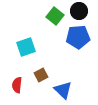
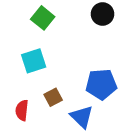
green square: (55, 16) -> (43, 18), moved
blue pentagon: (78, 37) -> (101, 84), moved

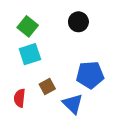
black circle: (103, 14) -> (78, 22), moved
green square: (43, 18) -> (28, 26), moved

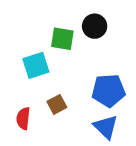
green square: (28, 26) -> (62, 39), moved, turned -30
blue triangle: (73, 104) -> (106, 127), moved

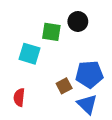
cyan square: (36, 65) -> (30, 54), turned 35
brown square: (57, 104) -> (64, 86), moved

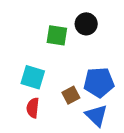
cyan square: (30, 54) -> (33, 77), moved
red semicircle: (19, 97) -> (33, 108), moved

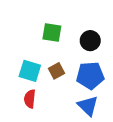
black circle: (86, 24) -> (90, 41), moved
brown square: (71, 95) -> (56, 71), moved

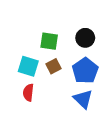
green square: (52, 33) -> (49, 41), moved
blue pentagon: (90, 76) -> (85, 71), turned -30

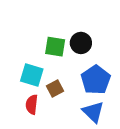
black circle: (85, 38) -> (81, 43), moved
brown square: (54, 66) -> (55, 88), moved

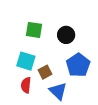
green square: (55, 47) -> (34, 30), moved
blue triangle: (93, 112) -> (58, 91), moved

